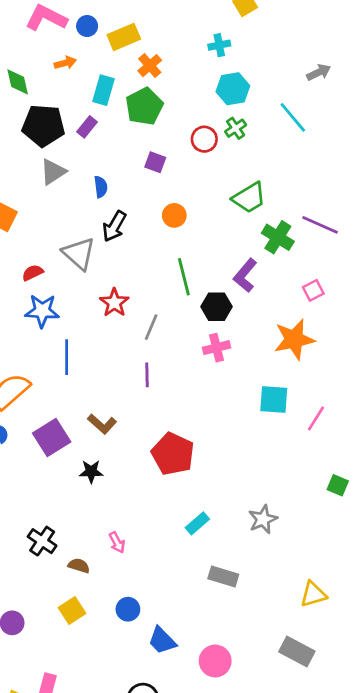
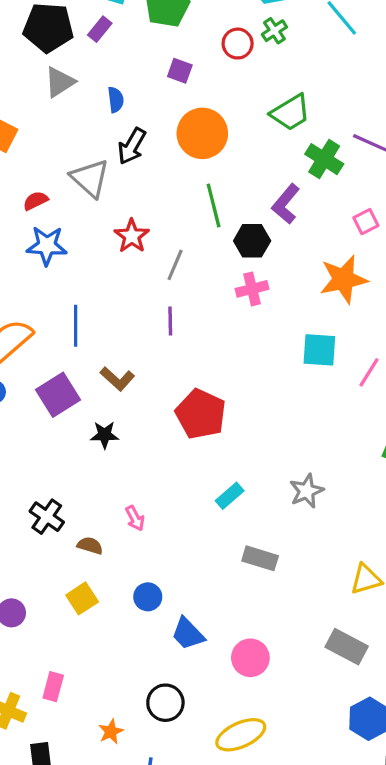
orange circle: (174, 215) -> (202, 133), size x1.8
blue line: (67, 357) -> (76, 326), moved

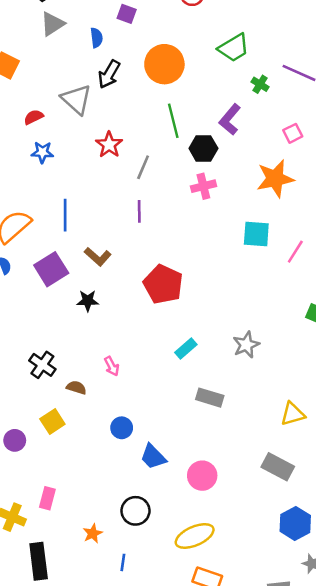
purple square: (180, 71) -> (127, 14), moved
green cross: (324, 159) -> (260, 84), size x0.6
blue star: (47, 246) -> (42, 152), size x0.7
yellow square: (82, 598) -> (52, 421), moved

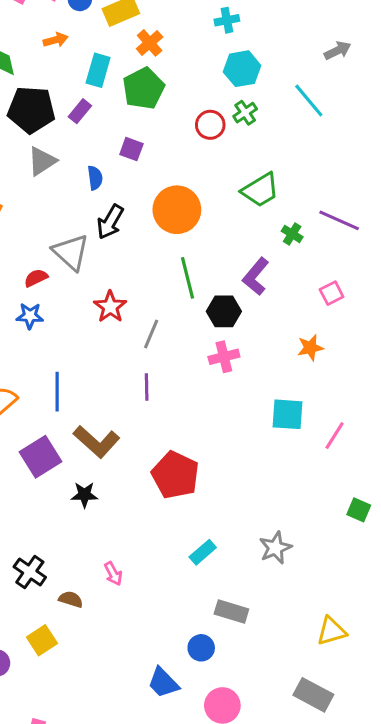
red semicircle: (34, 117) -> (36, 278), moved
orange star: (275, 179) -> (310, 348), size x0.6
brown L-shape: (98, 257) -> (97, 442), size x1.4
blue circle: (122, 428) -> (201, 648), moved

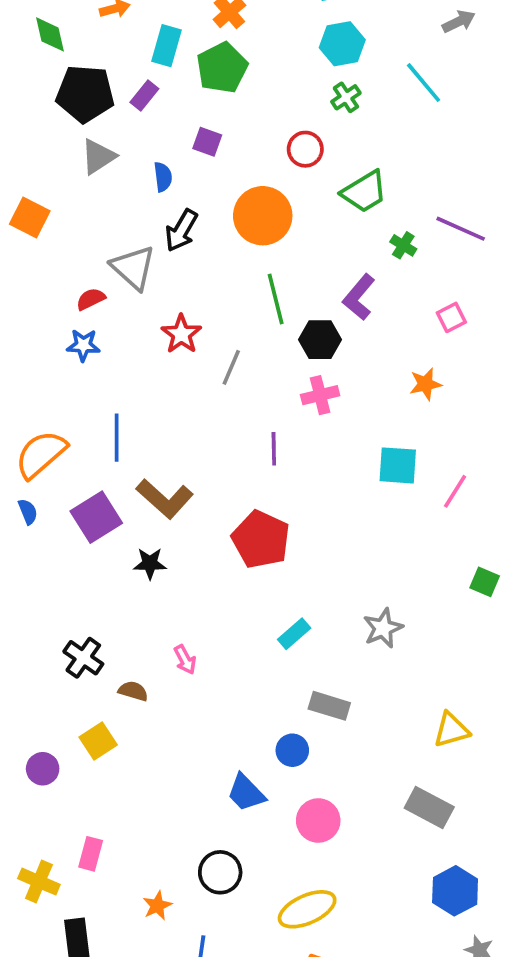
red circle: (210, 125) -> (305, 149), moved
purple line: (147, 387) -> (274, 449), moved

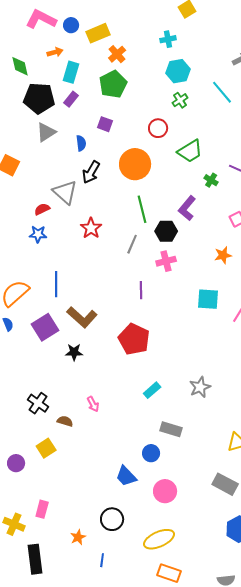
cyan rectangle: (167, 46) -> (71, 72), moved
gray line: (231, 367) -> (132, 244), moved

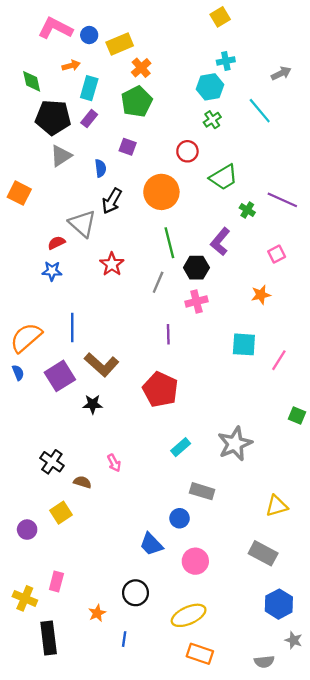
cyan cross: (168, 39) -> (226, 61), moved
gray star: (200, 387) -> (235, 444), size x1.4

